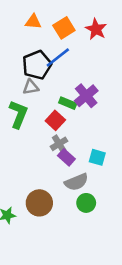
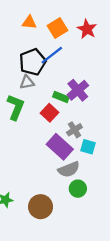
gray cross: (59, 144) -> (74, 130), moved
purple rectangle: (66, 157) -> (60, 147), size x1.6
brown circle: (39, 203) -> (41, 207), moved

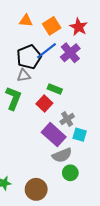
purple cross: (78, 90) -> (70, 53), moved

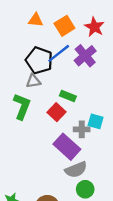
black pentagon: (29, 57) -> (39, 60), turned -30
gray cross: (67, 119) -> (82, 129), turned 32
cyan square: (80, 135) -> (96, 121), moved

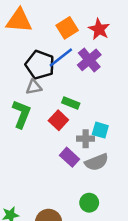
orange triangle: (36, 20) -> (19, 21), moved, size x1.6
purple rectangle: (67, 147) -> (70, 157), size x0.7
gray semicircle: (76, 170) -> (97, 162), moved

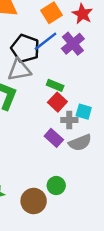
gray triangle: (34, 87) -> (19, 70), size x1.5
red square: (58, 120) -> (57, 102), moved
green circle: (89, 203) -> (56, 186), moved

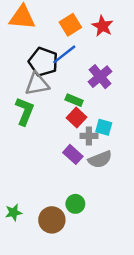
purple cross: (73, 44) -> (100, 77), moved

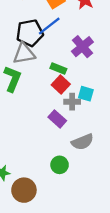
black pentagon: (43, 62) -> (30, 33), turned -30
gray semicircle: (100, 159) -> (82, 142), moved
brown circle: (52, 220) -> (24, 190), moved

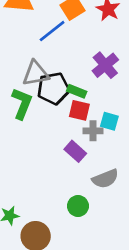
blue line: (49, 26) -> (52, 31), moved
black pentagon: (30, 33) -> (53, 88), moved
red square: (61, 85) -> (79, 110), turned -30

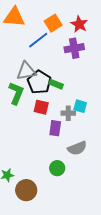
purple cross: (105, 65) -> (74, 48), moved, turned 30
black pentagon: (53, 88) -> (39, 82), turned -30
red square: (79, 110) -> (41, 107), moved
purple rectangle: (75, 151) -> (55, 128), turned 56

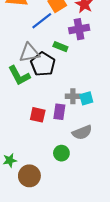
green rectangle: (56, 84) -> (60, 47), moved
green L-shape: (16, 93) -> (19, 76), turned 130
cyan square: (80, 106) -> (86, 98), moved, turned -32
red square: (41, 107) -> (38, 115), moved

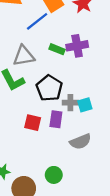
purple cross: (79, 29) -> (77, 46), moved
black pentagon: (43, 64) -> (49, 88), moved
green circle: (61, 153) -> (54, 175), moved

